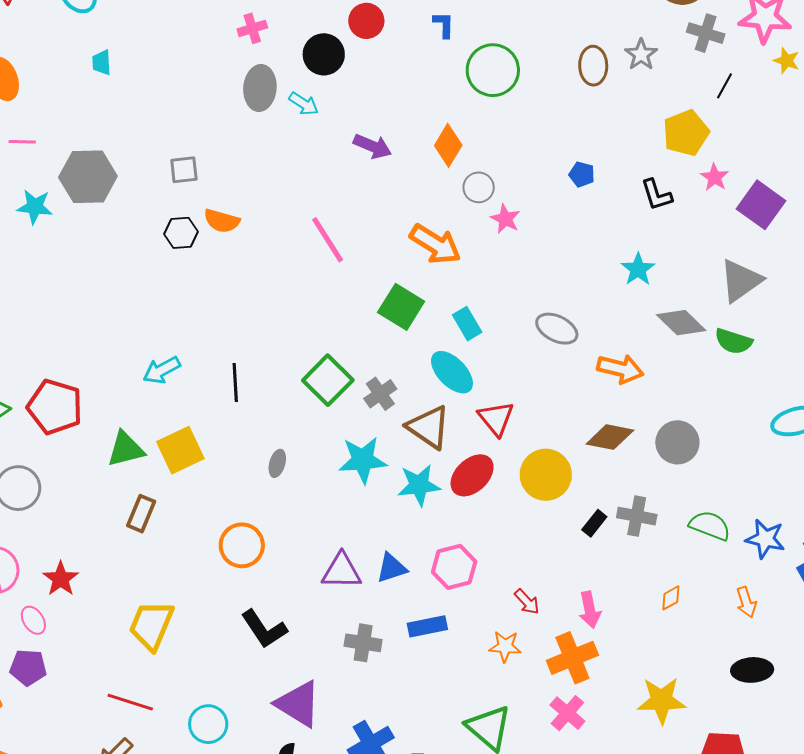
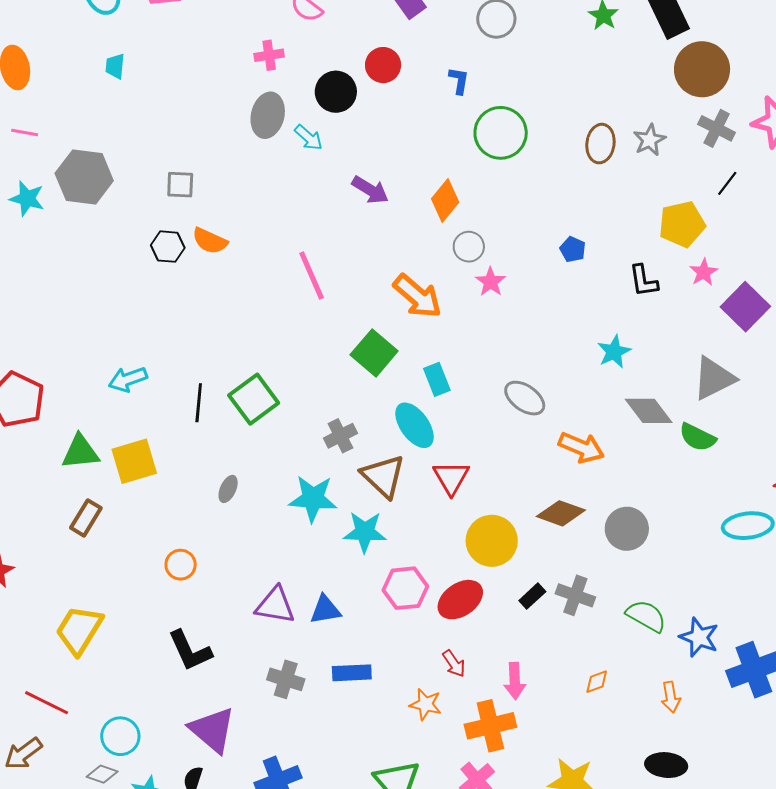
green square: (328, 380) -> (254, 399), moved
red ellipse: (472, 475) -> (460, 600), moved
orange circle: (242, 545) -> (181, 565), size x0.7
pink hexagon: (454, 567) -> (405, 588), moved

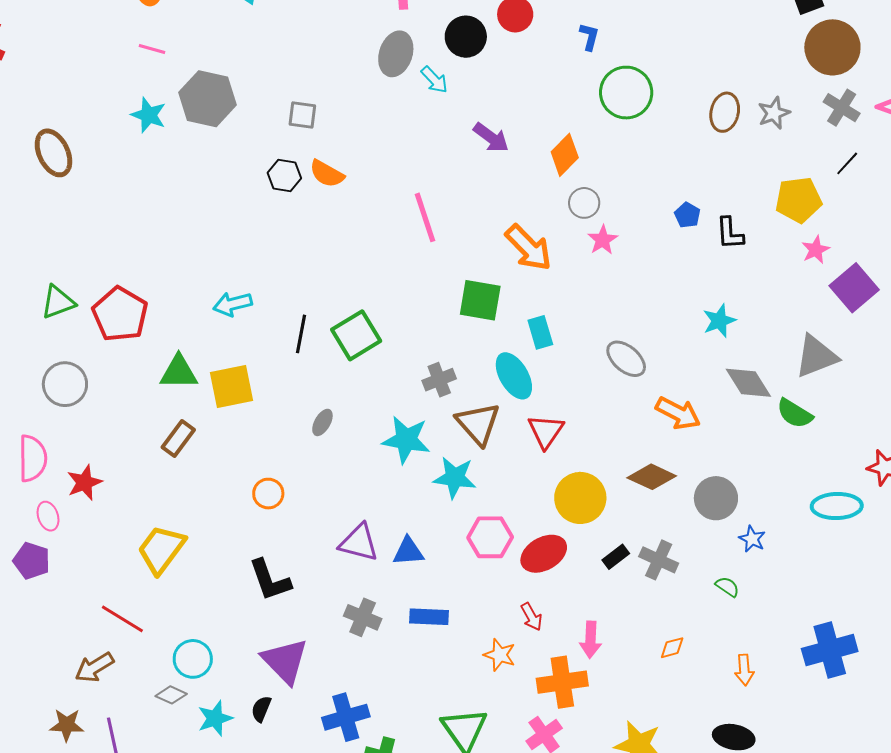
black L-shape: (644, 281) -> (730, 233), moved
green square: (374, 353) -> (480, 300), turned -36
green semicircle: (646, 616) -> (727, 587), size x0.6
blue star: (699, 637) -> (752, 539), moved, size x0.7

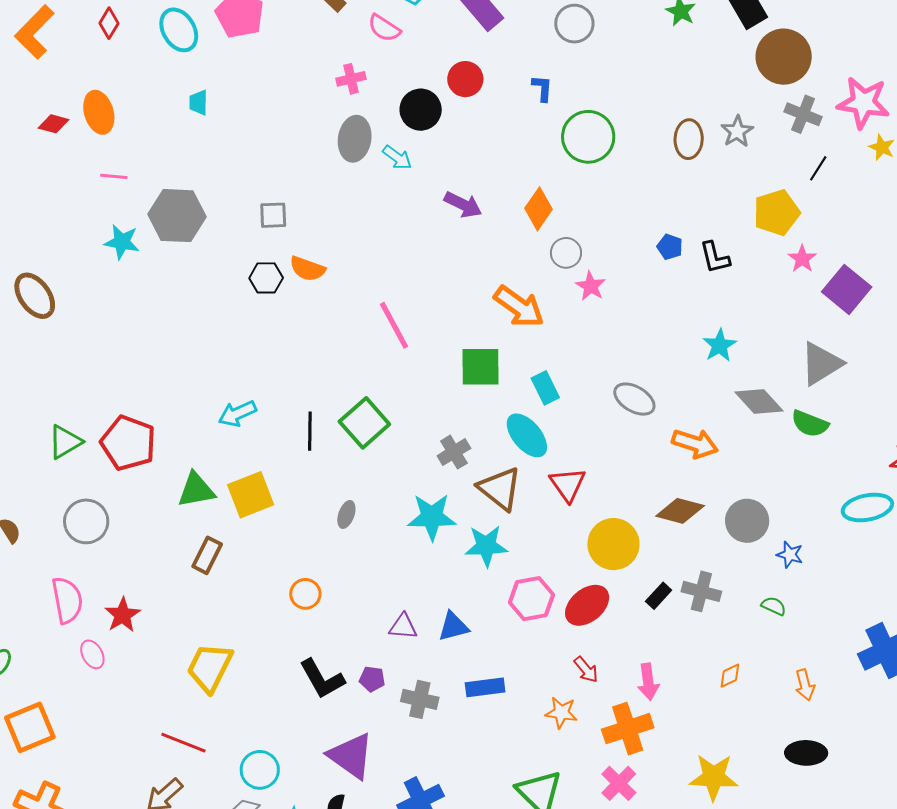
pink line: (425, 217) -> (394, 325), moved
purple triangle: (359, 543) -> (403, 626), size x0.7
purple pentagon: (32, 561) -> (372, 679), moved, size x0.7

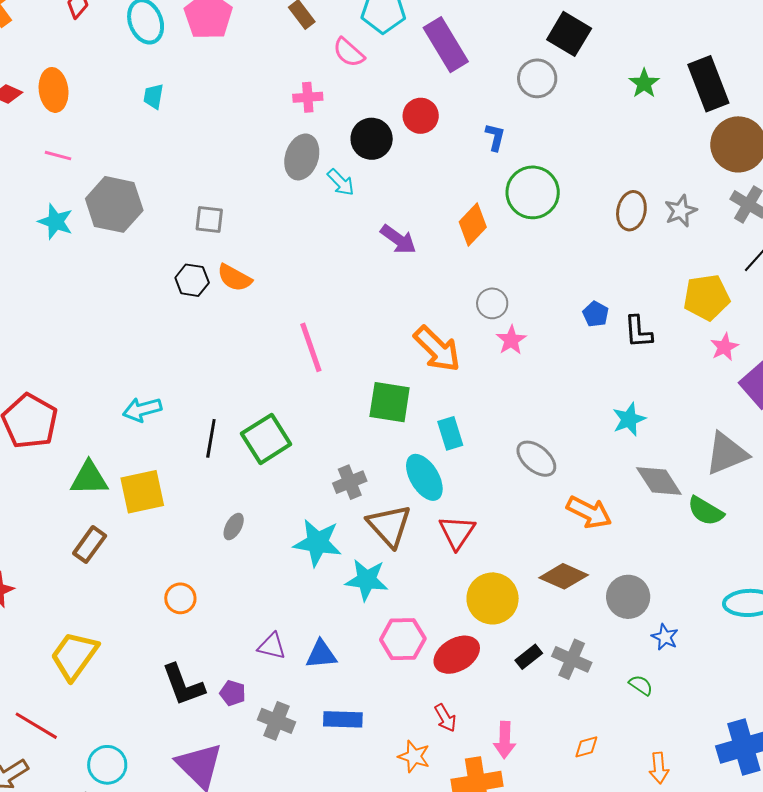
orange diamond: (539, 209) -> (473, 225), moved

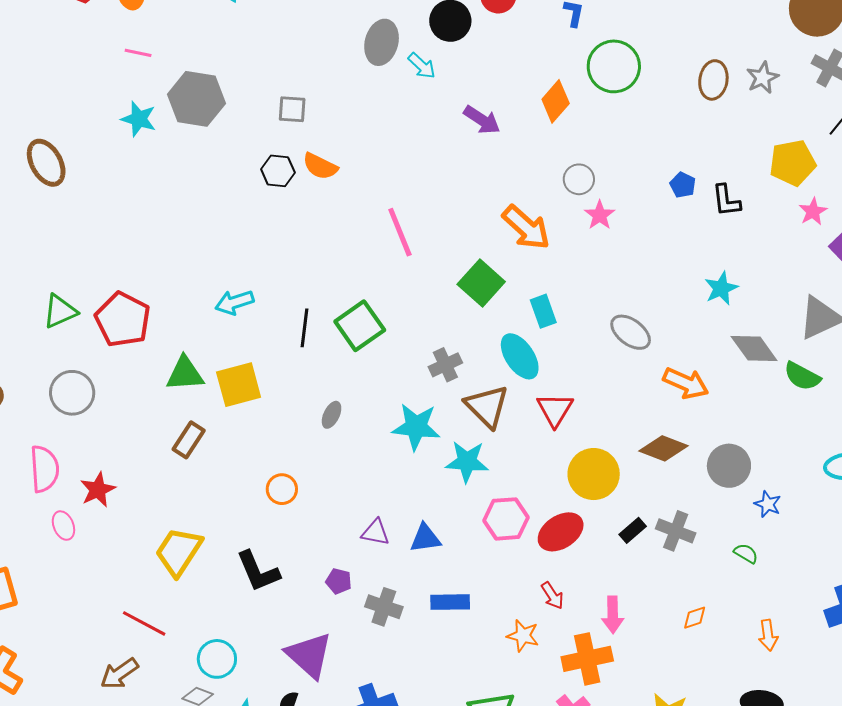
green square: (390, 402) -> (481, 283), turned 36
black L-shape: (183, 685) -> (258, 571), moved

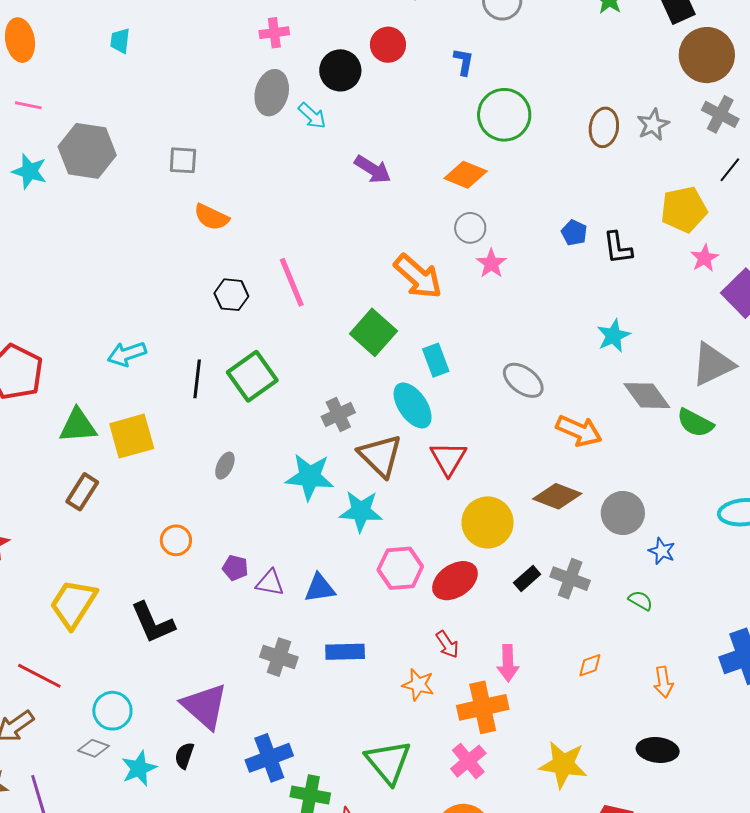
orange diamond: (556, 101) -> (466, 175), moved, turned 72
black hexagon: (278, 171) -> (231, 295), moved
purple pentagon: (339, 581) -> (235, 568), moved

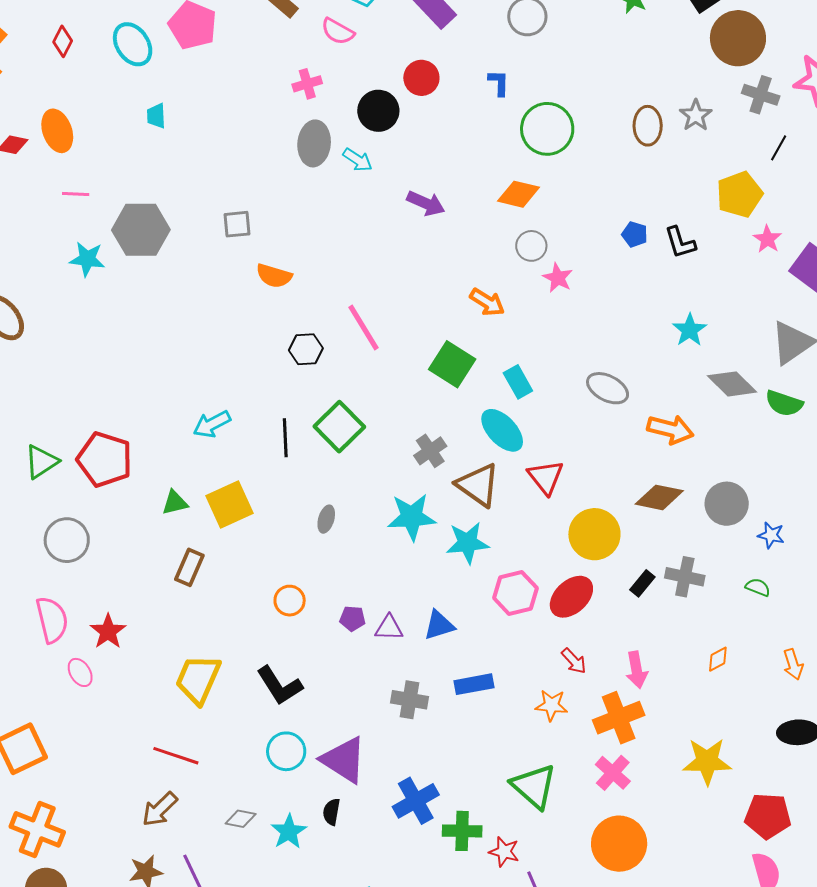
orange arrow: (418, 277) -> (487, 302), size x0.7
green triangle: (78, 426) -> (175, 503), size x0.7
cyan circle: (112, 711) -> (286, 751), moved

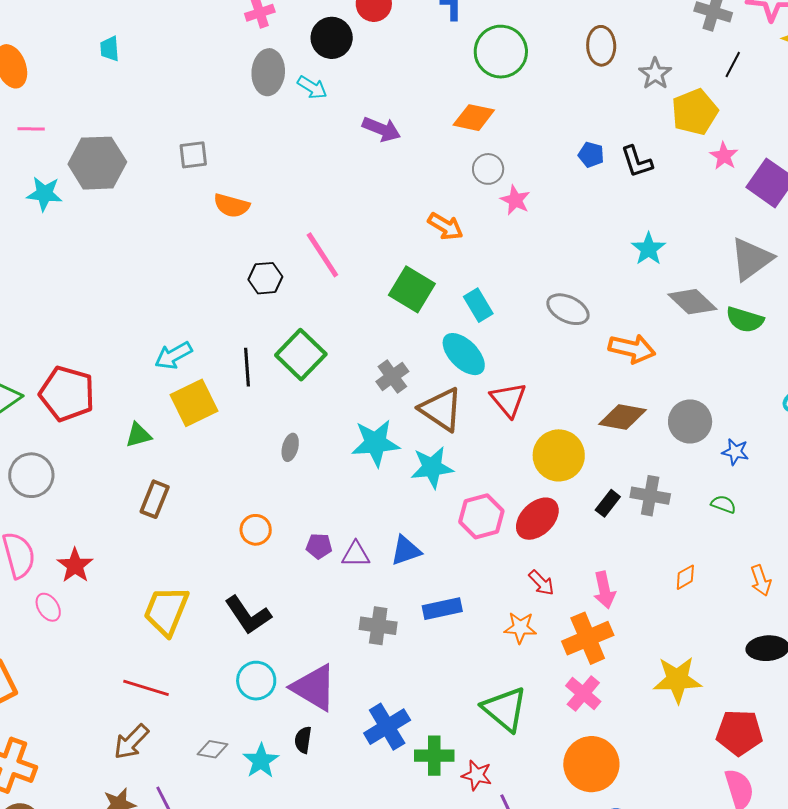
gray star: (696, 115) -> (655, 74), moved
yellow square: (229, 505) -> (194, 403), moved

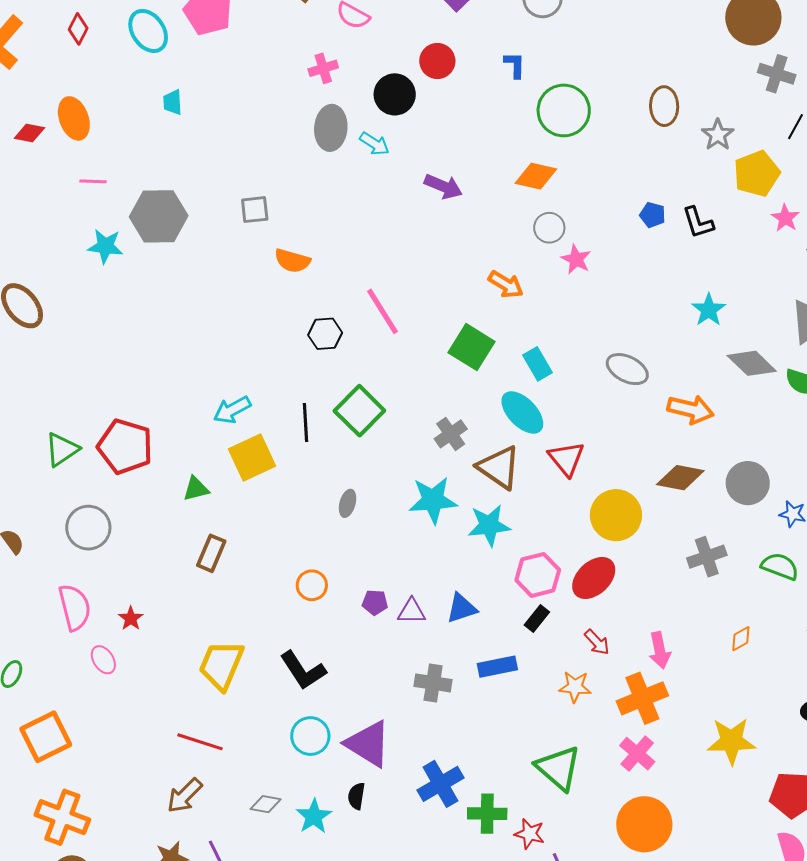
gray cross: (650, 496) -> (707, 557), turned -30
black rectangle: (608, 503) -> (537, 619), moved
green semicircle: (723, 504) -> (780, 566), size x1.5
red star: (75, 565) -> (131, 618), size x0.7

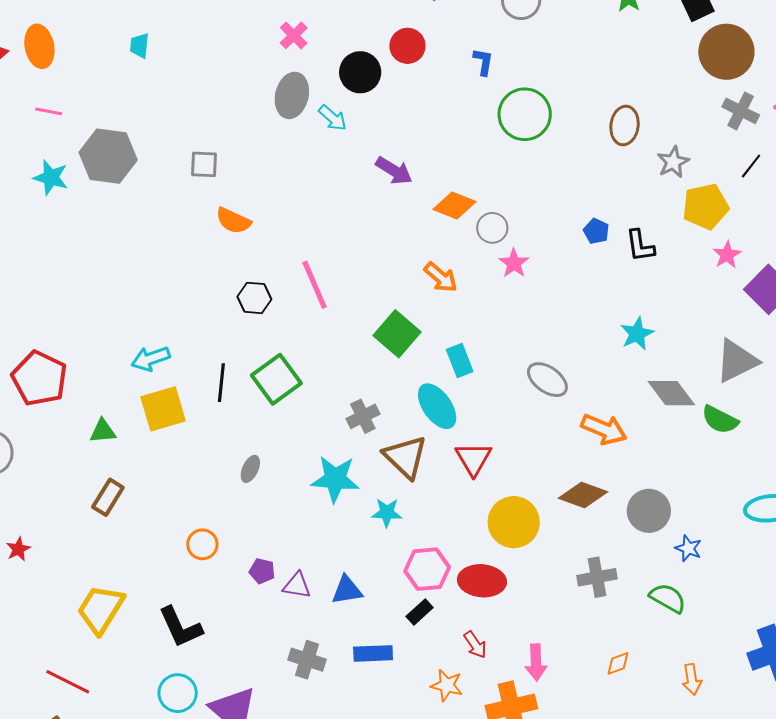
pink cross: (323, 68) -> (294, 35), turned -36
orange diamond: (536, 176) -> (455, 205), moved
cyan star: (489, 525) -> (387, 513), size x0.7
red ellipse: (594, 578) -> (482, 581), turned 39

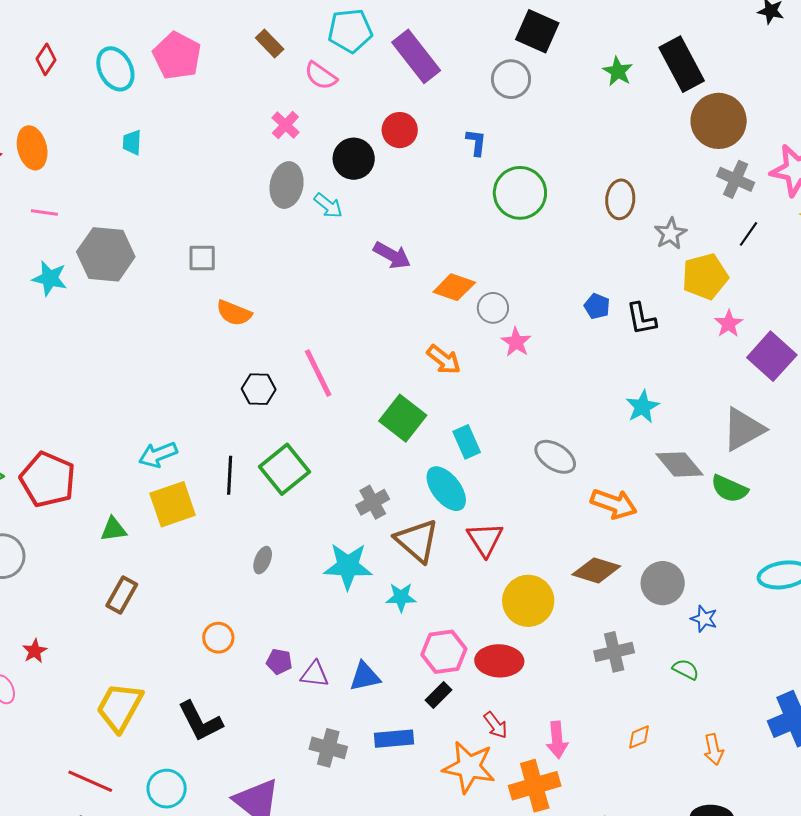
green semicircle: (668, 598) -> (686, 669), size x0.7
orange star: (447, 685) -> (469, 767), size x1.6
cyan circle: (178, 693) -> (167, 789), moved

